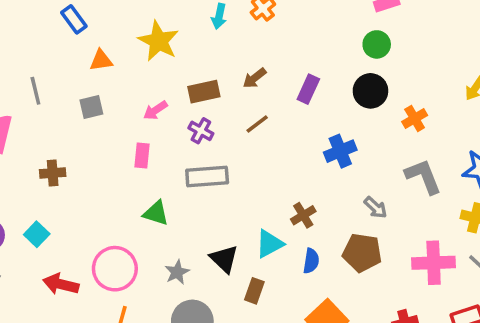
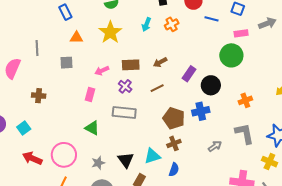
green circle: (377, 44) -> (231, 55), size x1.5
black circle: (370, 91) -> (211, 85), moved
gray arrow: (375, 208) -> (215, 146), turned -88
brown pentagon: (362, 253) -> (174, 118), moved

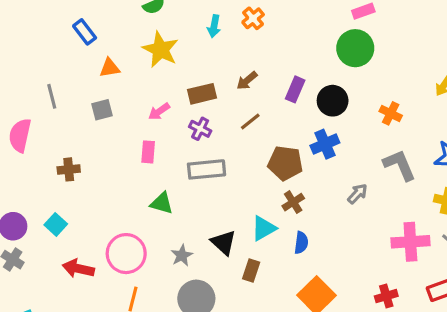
orange cross: (245, 100) -> (391, 113), turned -32

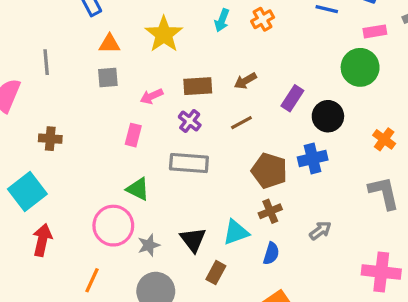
gray square: (102, 110) -> (108, 78), moved
gray arrow: (357, 194) -> (320, 231), moved
cyan square: (56, 224) -> (27, 192), size x1.6
pink circle: (126, 254) -> (113, 226), moved
red arrow: (78, 269) -> (42, 240), turned 80

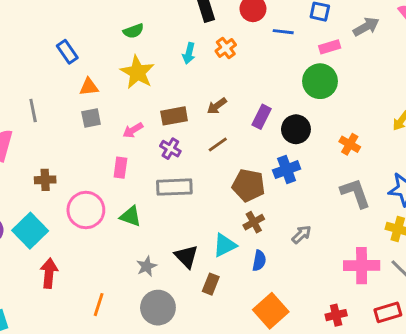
pink circle: (113, 226) -> (86, 210), moved

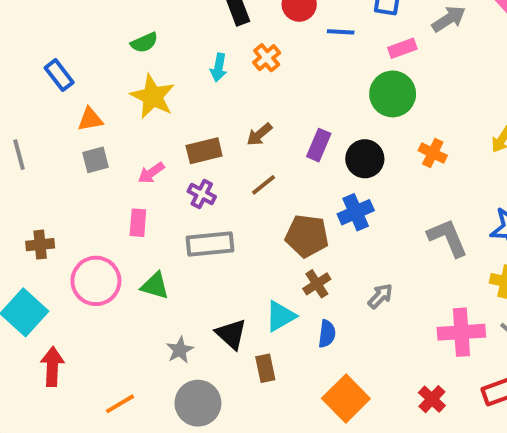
orange cross: (350, 144) -> (433, 153), moved
brown rectangle: (211, 284) -> (265, 368), turned -30
orange line: (99, 305) -> (120, 404), turned 45
red cross: (336, 315) -> (432, 399), turned -30

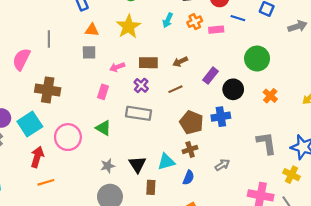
pink rectangle: (402, 48) -> (216, 30), moved
brown cross: (40, 245) -> (48, 90), size x1.6
pink circle: (96, 281) -> (68, 137), moved
orange line: (120, 404) -> (46, 182), moved

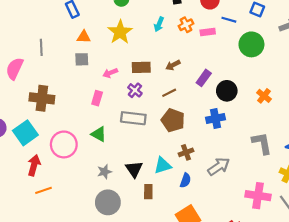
green circle: (257, 59) -> (251, 44), moved
brown pentagon: (191, 122) -> (173, 120), moved
gray arrow: (222, 165) -> (219, 167), size x1.5

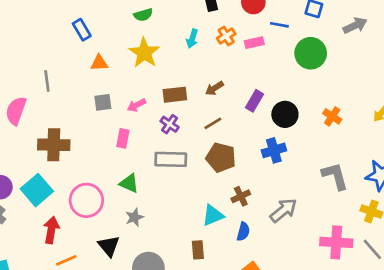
gray square: (82, 59) -> (103, 102), moved
black triangle: (134, 169) -> (109, 246), moved
gray star: (104, 172) -> (134, 217), moved

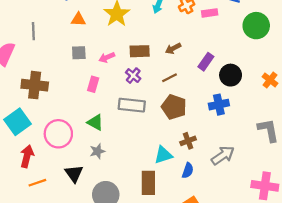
brown rectangle: (198, 250) -> (148, 183), size x1.5

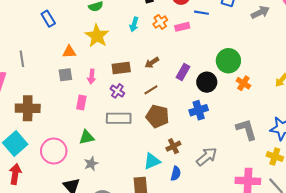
orange triangle: (78, 19) -> (69, 52), moved
green circle: (256, 26) -> (228, 61), moved
pink arrow: (107, 57) -> (92, 77), turned -56
green triangle: (95, 122) -> (87, 137), turned -35
red arrow: (27, 156) -> (15, 174), moved

